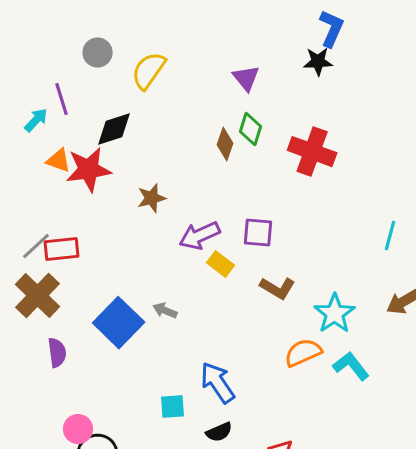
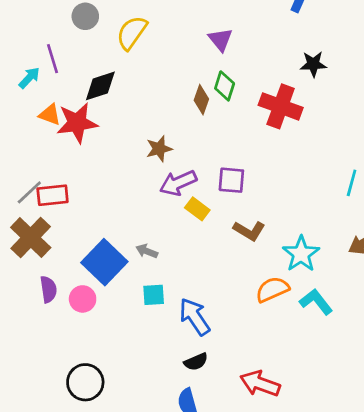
black star: (318, 61) -> (313, 64), moved
brown star: (152, 198) -> (159, 149), moved
cyan square: (173, 407) -> (154, 295), moved
pink circle: (78, 429) -> (83, 299), moved

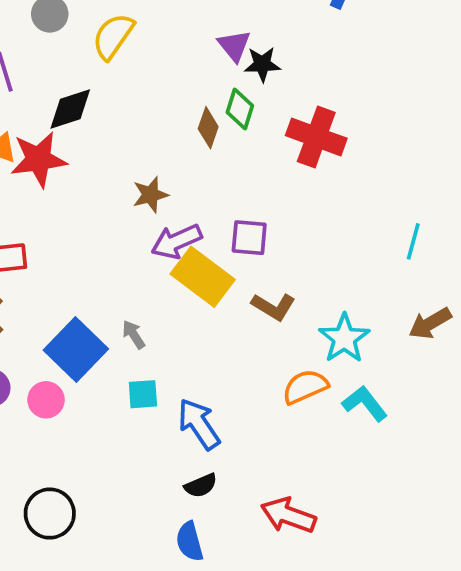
black star: (313, 64) -> (262, 64), moved
yellow rectangle: (197, 209) -> (203, 277), size x1.8
gray arrow: (147, 251) -> (134, 335), turned 35

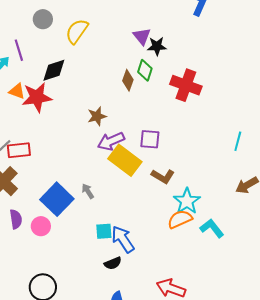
cyan star: (344, 338) -> (187, 201), moved
cyan square: (143, 394) -> (104, 231), moved
black semicircle: (201, 486) -> (113, 263), moved

